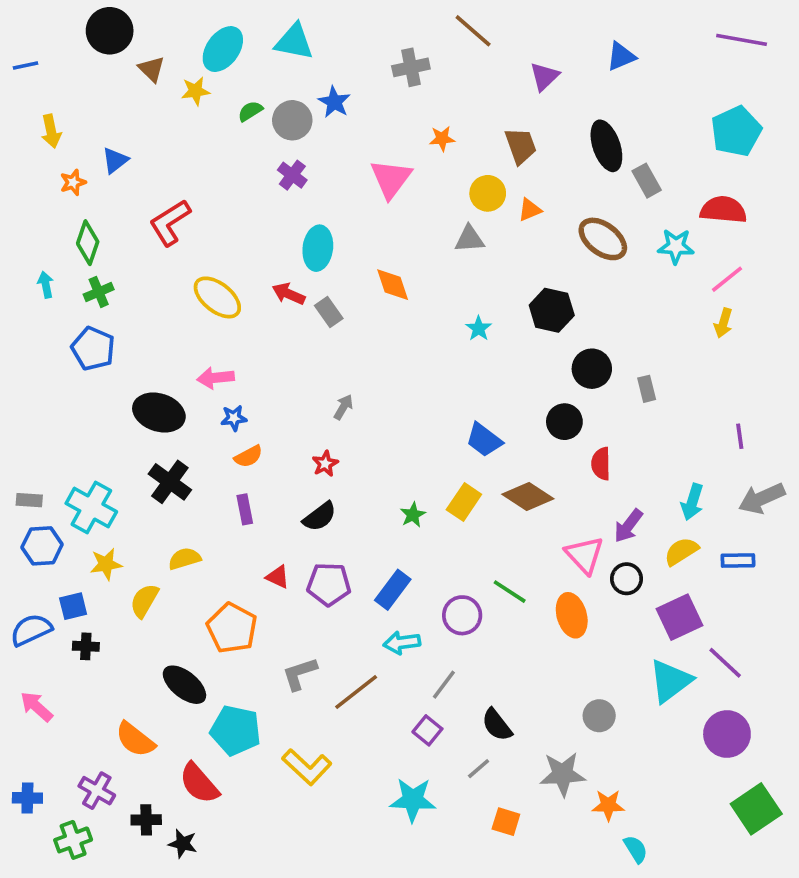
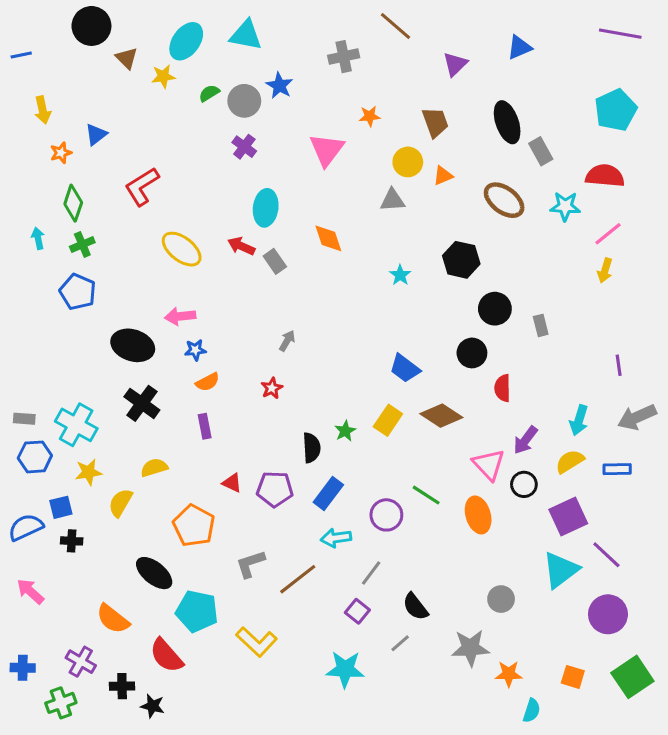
black semicircle: (320, 517) -> (312, 448), moved, turned -56
orange square: (506, 822) -> (573, 677), moved
cyan semicircle: (636, 849) -> (532, 711), turned 50

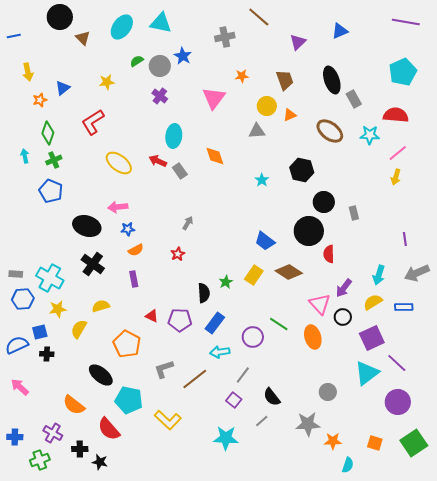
yellow star: (163, 76) -> (107, 82), moved
black circle: (472, 353) -> (309, 231), size x1.5

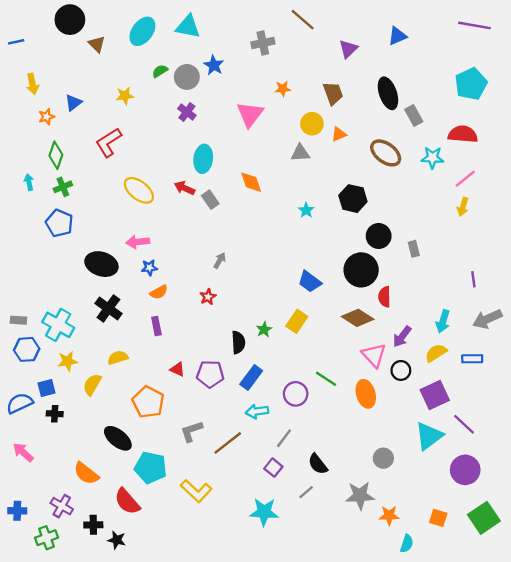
brown diamond: (289, 272) -> (358, 318), moved

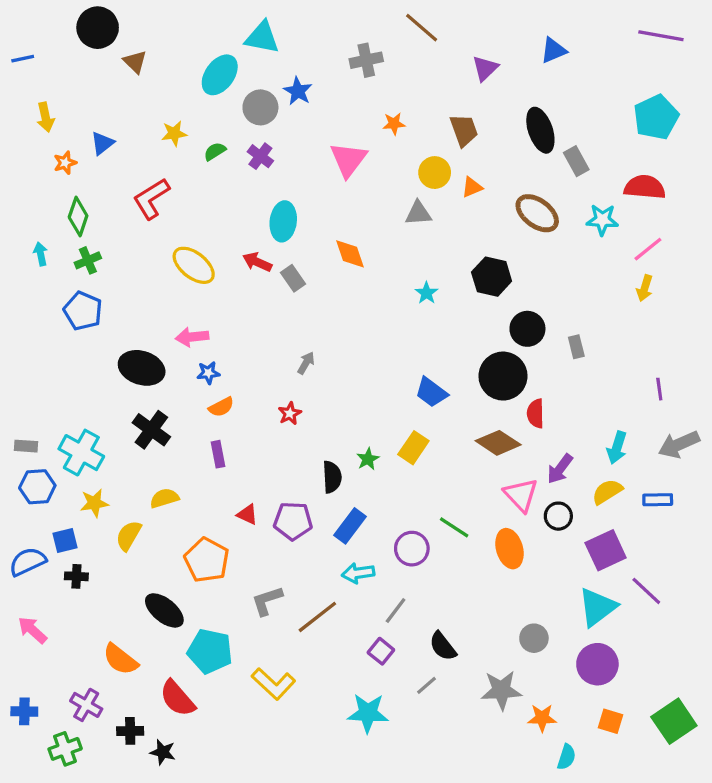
cyan ellipse: (142, 31) -> (220, 75), moved
green semicircle: (160, 71) -> (215, 151), moved
purple circle: (465, 470) -> (597, 664), moved

